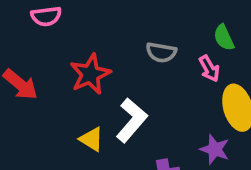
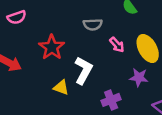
pink arrow: (209, 69) -> (117, 45), moved

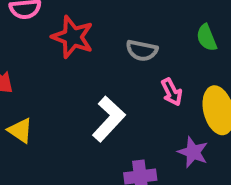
red star: (52, 47) -> (73, 37), moved, turned -30
yellow triangle: (61, 87) -> (20, 130), moved

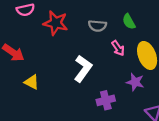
green semicircle: (207, 38) -> (129, 22), moved

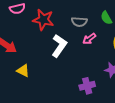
pink arrow: (118, 48) -> (89, 39), moved, turned 88
white L-shape: (83, 69) -> (59, 46), moved

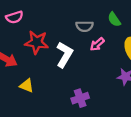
red star: (43, 20) -> (37, 42), moved
purple cross: (87, 86) -> (80, 98), moved

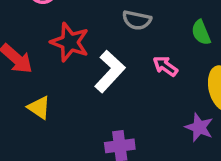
gray semicircle: (85, 26) -> (137, 20), moved
pink arrow: (97, 44) -> (165, 66), turned 64

